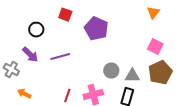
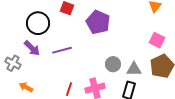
black circle: (36, 30) -> (38, 23), size x1.5

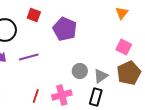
gray triangle: (134, 69) -> (101, 76), turned -35

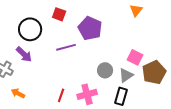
orange triangle: (122, 13) -> (136, 10), moved
pink square: (124, 47) -> (135, 57), moved
purple line: (29, 57) -> (66, 47), moved

